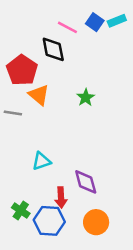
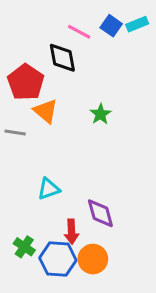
orange circle: (96, 222) -> (93, 259), moved

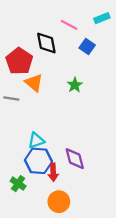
blue square: (111, 26) -> (87, 46), moved
pink line: (79, 32) -> (69, 25), moved
blue hexagon: (58, 259) -> (38, 161), moved
orange circle: (93, 259) -> (59, 202), moved

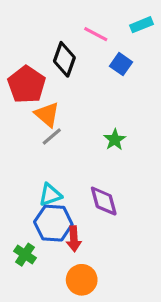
black diamond: (46, 43) -> (64, 59), turned 30
green star: (75, 85) -> (115, 140), moved
gray line: (11, 99) -> (52, 136), moved, turned -49
purple diamond: (75, 159) -> (104, 201), moved

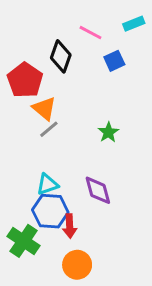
blue square: (121, 64) -> (114, 61), turned 30
green cross: (25, 255) -> (24, 241), size x1.5

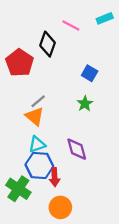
blue square: (114, 61) -> (90, 73), moved, turned -35
orange triangle: (44, 108) -> (35, 116), moved

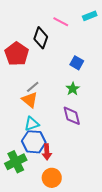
purple diamond: (77, 149) -> (72, 116), moved
green cross: (18, 189) -> (16, 162), turned 30

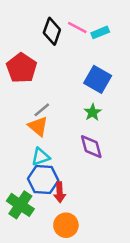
cyan rectangle: (90, 16) -> (100, 32), moved
black diamond: (41, 38) -> (52, 31), moved
blue square: (77, 63) -> (98, 79), size x1.5
green cross: (16, 162) -> (20, 205), turned -30

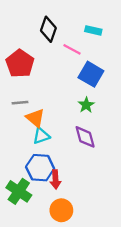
pink line: (77, 27) -> (72, 49), moved
cyan rectangle: (100, 32) -> (93, 30), turned 35
gray line: (42, 110) -> (20, 103), moved, turned 35
cyan triangle: (41, 157) -> (41, 136), moved

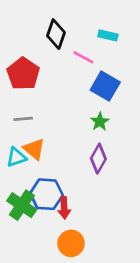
orange triangle: (35, 118) -> (34, 149), moved
cyan triangle: (41, 136) -> (16, 157), moved
purple diamond: (85, 137) -> (98, 159), turned 45
green cross: (19, 191) -> (22, 205), moved

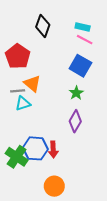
pink line: (83, 57) -> (85, 40), moved
orange triangle: (34, 149) -> (32, 84), moved
cyan triangle: (16, 157) -> (23, 103), moved
red arrow: (64, 208) -> (53, 149), moved

